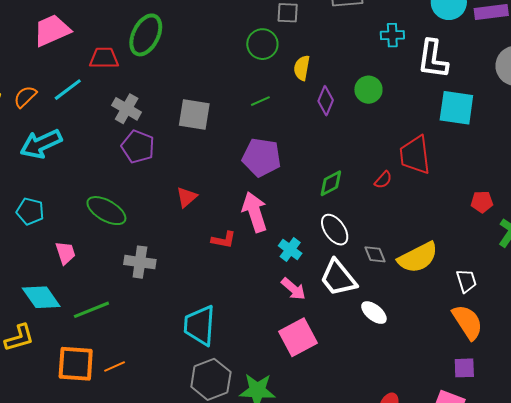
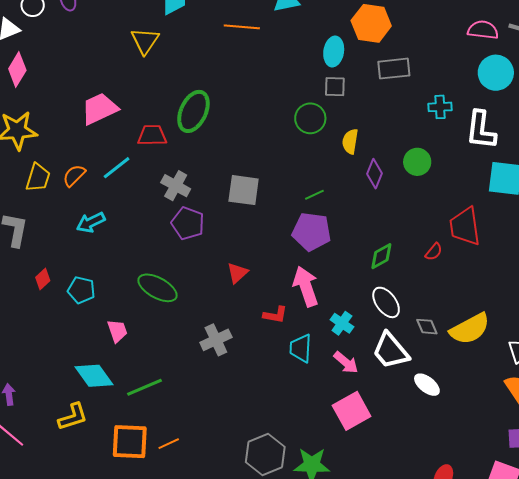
green line: (260, 101) -> (314, 195), moved
cyan arrow: (41, 144) -> (91, 222), size x0.7
gray cross: (140, 262) -> (216, 340), moved, turned -32
cyan trapezoid: (200, 325) -> (301, 348), moved, size x0.7

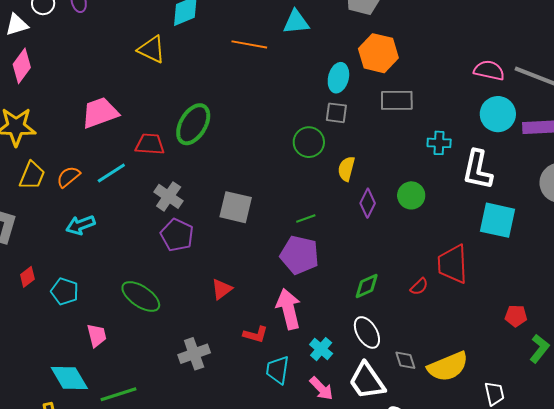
yellow triangle: (145, 41) -> (152, 49), turned -44

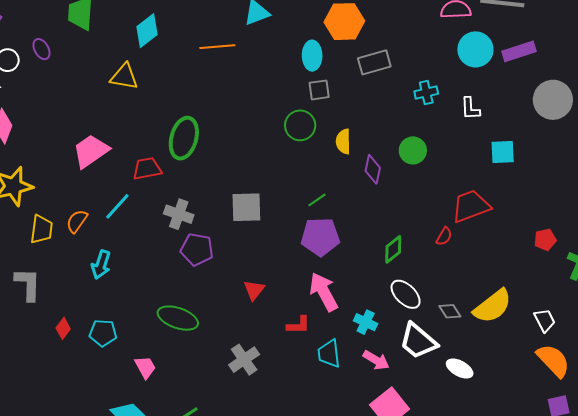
white L-shape: (478, 170) -> (470, 108), size x0.6
cyan square: (498, 220) -> (503, 152), size x0.7
cyan arrow: (80, 225) -> (101, 265), turned -36
red trapezoid: (453, 264) -> (471, 206), turned 87

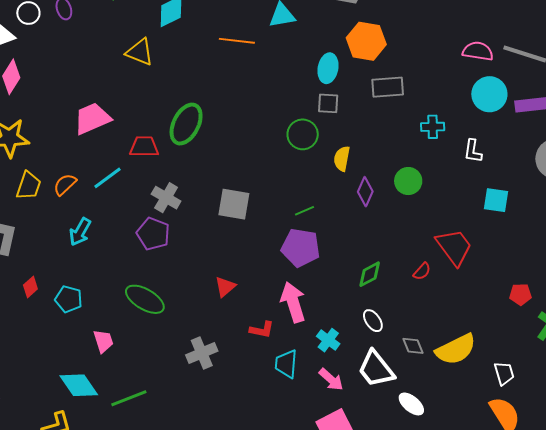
red trapezoid: (471, 206) -> (454, 247), turned 63
purple pentagon: (197, 249) -> (153, 234), moved
white ellipse: (406, 294) -> (373, 321), size x0.7

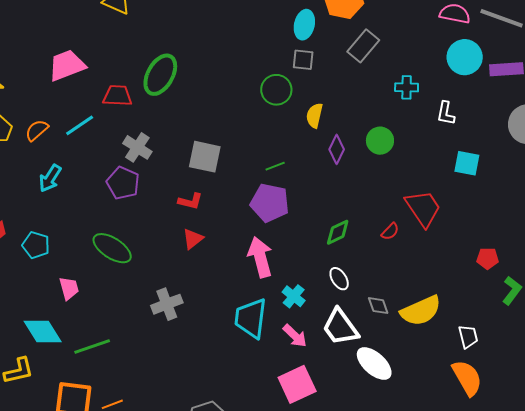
gray rectangle: (388, 87) -> (363, 46), turned -48
red L-shape: (262, 330) -> (190, 201), moved
cyan trapezoid: (286, 364) -> (251, 318), size x1.4
white ellipse: (411, 404) -> (374, 363), size x1.4

